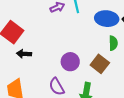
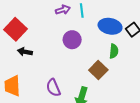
purple circle: (70, 62) -> (72, 40), moved

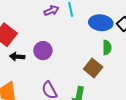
purple circle: (72, 40) -> (43, 51), moved

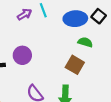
green semicircle: (107, 48) -> (85, 42), turned -64

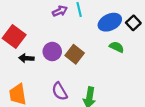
blue ellipse: (75, 19) -> (110, 22), turned -30
brown square: (75, 65) -> (75, 54), moved

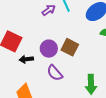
purple semicircle: (60, 91) -> (55, 73), moved

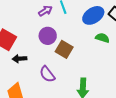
purple circle: (49, 49) -> (48, 36), moved

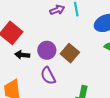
purple circle: (48, 36) -> (47, 50), moved

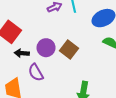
purple semicircle: (48, 76) -> (36, 72), moved

